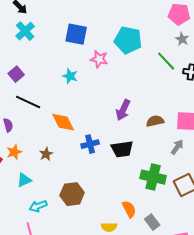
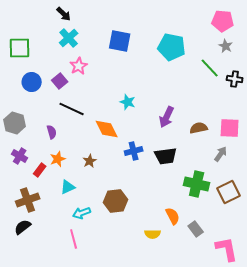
pink star: (99, 59) -> (79, 66), moved, turned 30
cyan star: (70, 76) -> (128, 102), moved

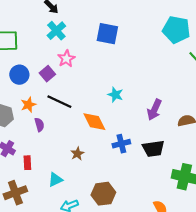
cyan pentagon: (172, 47) -> (176, 30), moved
orange star: (58, 159) -> (28, 105), moved
red rectangle: (40, 170) -> (27, 163), turned -40

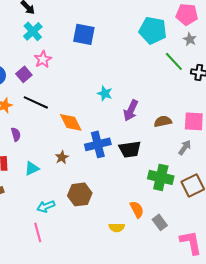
cyan star: (115, 95) -> (105, 93), moved
purple semicircle: (39, 125) -> (16, 134), moved
blue cross: (121, 144) -> (98, 144), size x1.4
brown star: (77, 154) -> (62, 157), moved
cyan triangle: (55, 180) -> (32, 168), moved

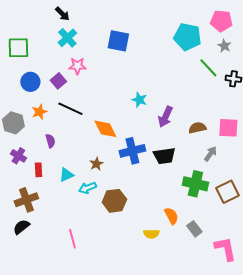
pink star: (43, 59) -> (77, 66), turned 30
gray arrow: (185, 147) -> (210, 154), moved
cyan arrow: (46, 206) -> (87, 188), moved

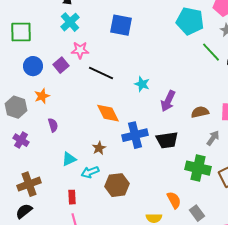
black line: (70, 109) -> (101, 73), moved
red rectangle: (38, 170) -> (72, 197), moved

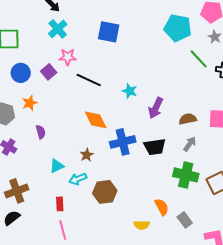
gray arrow: (213, 138) -> (190, 144), moved

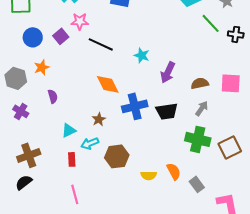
red rectangle: (60, 204) -> (72, 159), moved
yellow semicircle: (142, 225) -> (149, 175), moved

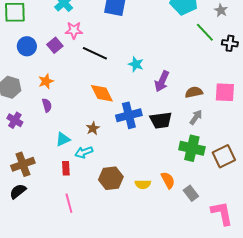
orange star: (42, 67) -> (46, 81), moved
brown hexagon: (117, 156) -> (111, 178), moved

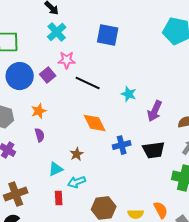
blue circle: (27, 46) -> (20, 76), size x1.4
blue cross: (129, 115) -> (122, 145), size x0.7
brown star: (93, 128) -> (77, 154), moved

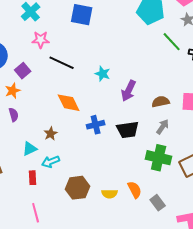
purple square: (48, 75) -> (23, 71), moved

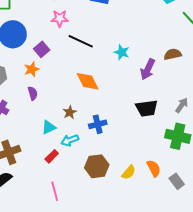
brown semicircle: (161, 102) -> (173, 54), moved
blue cross: (96, 125) -> (98, 124), moved
red rectangle: (33, 178) -> (52, 156), turned 48
yellow semicircle: (110, 194) -> (129, 172), turned -49

